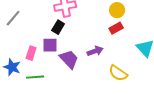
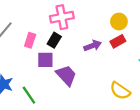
purple arrow: (95, 51) -> (93, 46), moved
pink rectangle: (31, 53) -> (30, 40), moved
green line: (35, 77) -> (29, 95), turned 60

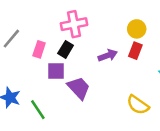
red rectangle: (118, 41) -> (135, 51), turned -40

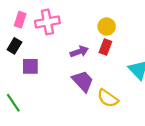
pink rectangle: (39, 49) -> (20, 20), moved
black rectangle: (66, 49) -> (14, 46), moved
purple trapezoid: (79, 88) -> (83, 81), moved

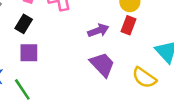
purple square: (30, 66) -> (29, 53), moved
yellow semicircle: (108, 98) -> (144, 78), moved

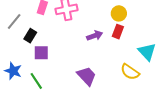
black rectangle: (24, 24) -> (30, 36), moved
purple trapezoid: (102, 65) -> (87, 76), moved

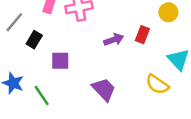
yellow circle: (119, 13) -> (168, 12), moved
purple square: (41, 53) -> (60, 61), moved

